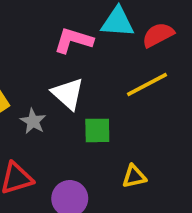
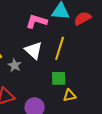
yellow line: (147, 85) -> (60, 48), moved, turned -45
green square: (97, 130) -> (59, 78), moved

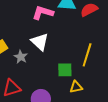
yellow line: (60, 48) -> (87, 55), moved

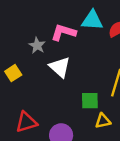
gray star: (21, 57) -> (37, 45), moved

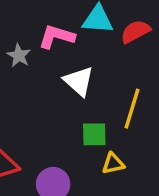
white triangle: (60, 67) -> (79, 81), moved

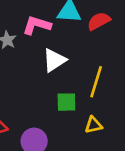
white triangle: (79, 81) -> (54, 60), turned 45
yellow triangle: (113, 164) -> (93, 125), moved

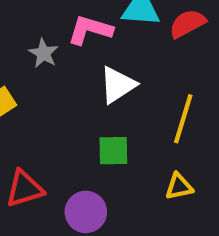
green square: (66, 102) -> (113, 151), moved

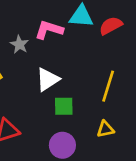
white triangle: (118, 85) -> (48, 79), moved
purple circle: (86, 212) -> (62, 145), moved

